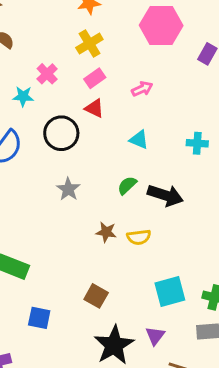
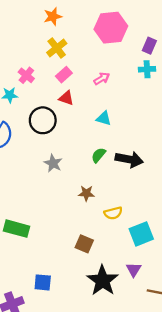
cyan cross: (197, 143) -> (147, 69), moved
yellow semicircle: (139, 237) -> (113, 213), moved
blue square: (39, 318) -> (43, 282), moved

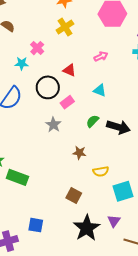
pink rectangle: (64, 75) -> (67, 102), moved

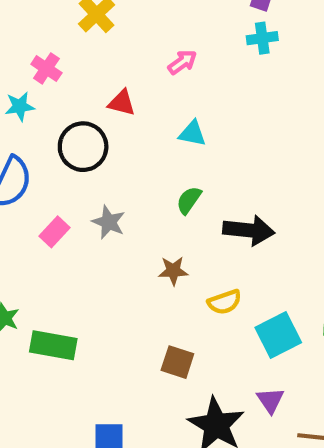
pink rectangle: (67, 102) -> (54, 232), moved
black arrow: (118, 127) -> (249, 230), moved

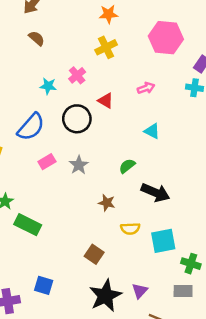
pink cross: (46, 68) -> (77, 75), moved
cyan triangle: (192, 133) -> (152, 131), moved
cyan square: (278, 335) -> (163, 241), moved

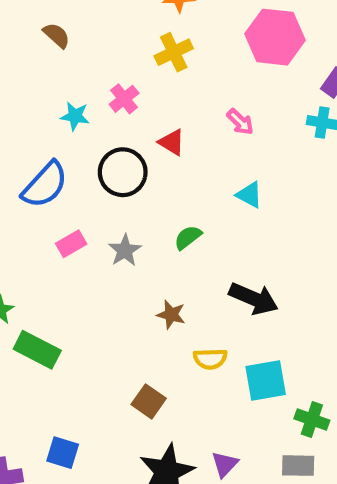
pink arrow: (146, 88) -> (240, 122), turned 63
green semicircle: (127, 166) -> (188, 237), moved

